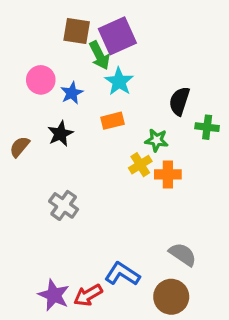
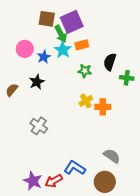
cyan star: (119, 82) -> (63, 50), moved
orange rectangle: (113, 121) -> (82, 45), moved
green star: (157, 140) -> (85, 71), moved

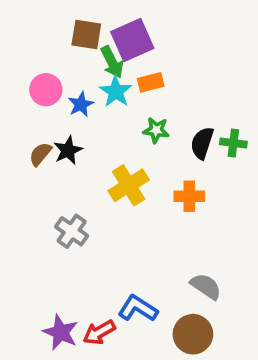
black semicircle: (110, 62) -> (202, 143), moved
brown semicircle: (12, 90) -> (40, 154), moved
yellow cross: (86, 101) -> (129, 185), moved, size x1.5

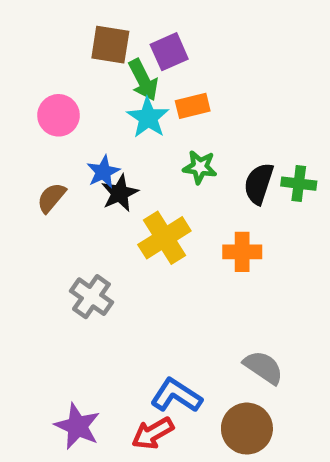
purple square: (132, 40) -> (169, 52), size x0.7
blue star: (81, 104) -> (103, 172), moved
black star: (68, 150) -> (120, 193), moved
red arrow: (99, 332) -> (153, 433), moved

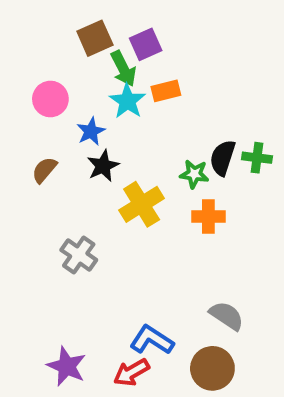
brown square: (110, 45) -> (95, 38), turned -33
green star: (200, 167) -> (194, 174), moved
blue star: (103, 172) -> (91, 131), moved

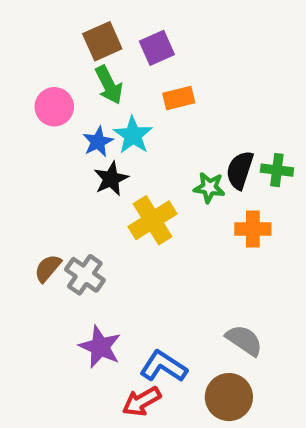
green arrow: (123, 69) -> (109, 85), moved
cyan star: (127, 101) -> (133, 135), moved
brown semicircle: (44, 170) -> (48, 268), moved
orange cross: (208, 216) -> (253, 229), moved
purple star: (67, 366) -> (100, 347), moved

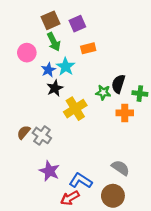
green cross: (277, 170) -> (140, 94), moved

